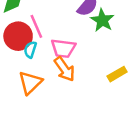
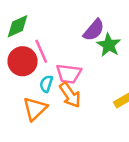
cyan semicircle: (30, 50) -> (46, 84), moved

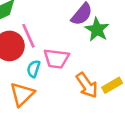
orange arrow: (70, 95) -> (87, 85), moved

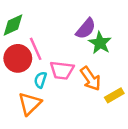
orange arrow: (87, 85) -> (90, 79), moved

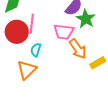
pink line: (36, 49) -> (32, 24), turned 30
pink trapezoid: (62, 70) -> (64, 32), moved

